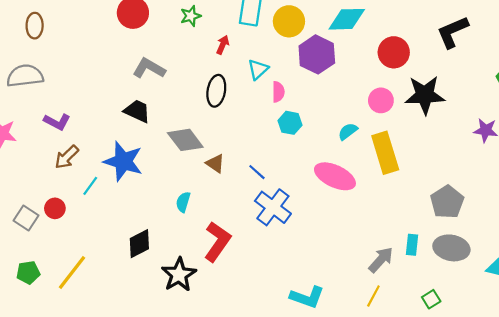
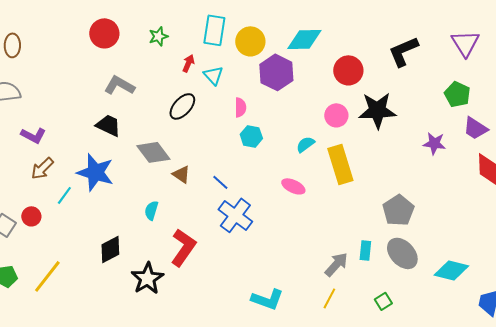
cyan triangle: (258, 69) -> (213, 75), moved, turned -30
black ellipse: (216, 91) -> (182, 106), turned 32
pink ellipse: (335, 176) -> (293, 186), size x0.6
gray ellipse: (451, 248) -> (402, 253), turned 36

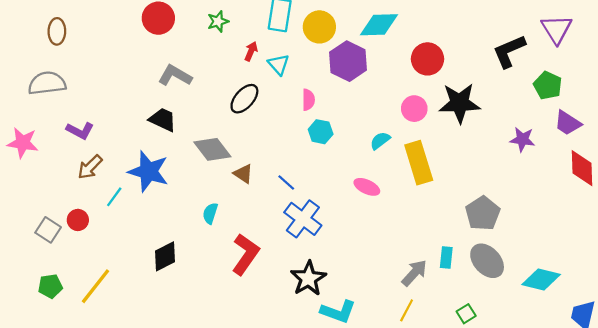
black L-shape: (403, 51) -> (509, 51), moved
black star: (147, 278) -> (308, 278), moved

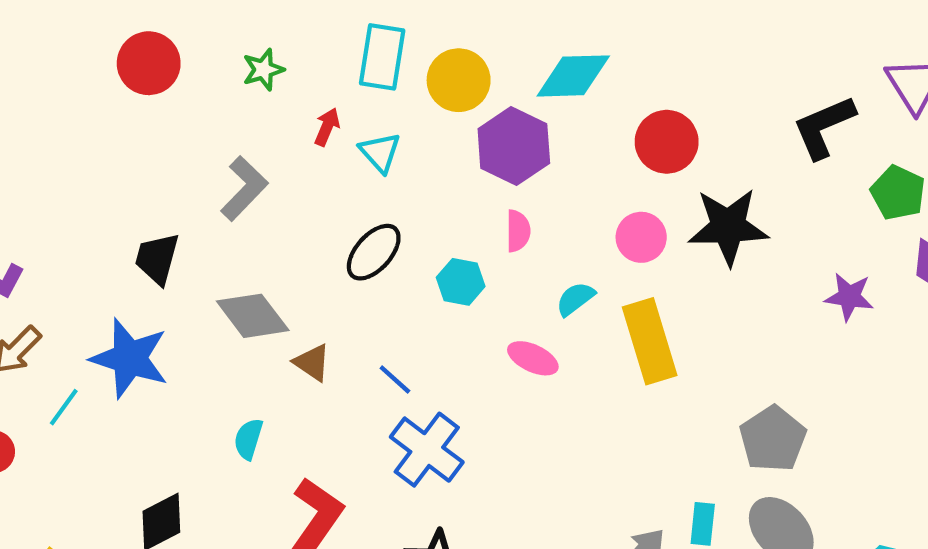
gray L-shape: (175, 75) -> (244, 188), moved, turned 104
black ellipse: (244, 99) -> (374, 252), moved
pink semicircle: (308, 100) -> (518, 231), moved
black trapezoid: (163, 120) -> (157, 259), turned -100
pink ellipse: (367, 187) -> (533, 358), moved

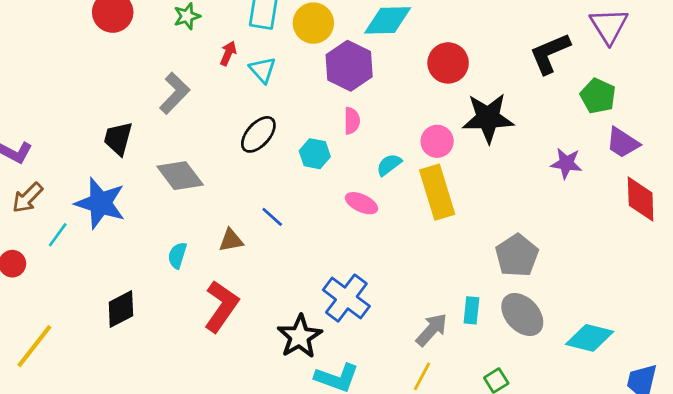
pink circle: (641, 237) -> (437, 141), moved
brown triangle: (312, 363) -> (231, 240), moved, turned -44
blue cross: (427, 450) -> (346, 298), moved

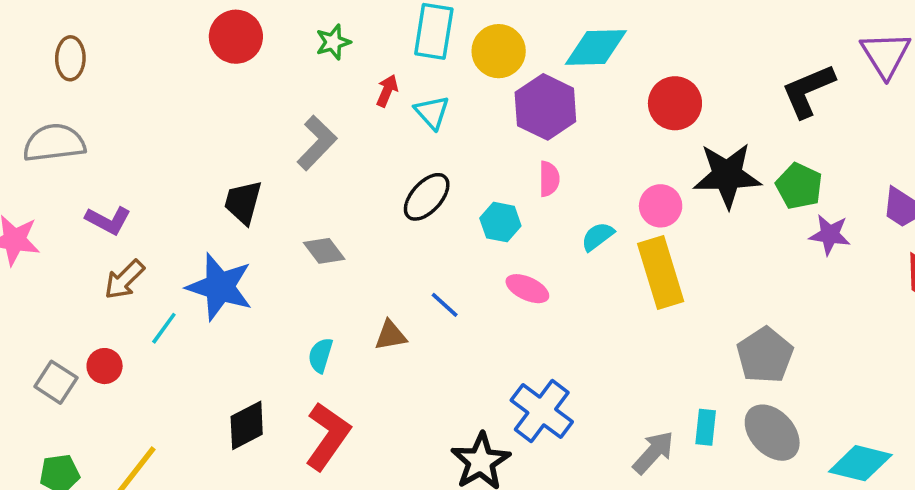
green pentagon: (598, 96) -> (799, 186), moved
gray diamond: (180, 176) -> (324, 251), size x0.7
pink ellipse: (361, 203) -> (527, 289), moved
red L-shape: (221, 306) -> (328, 436), moved

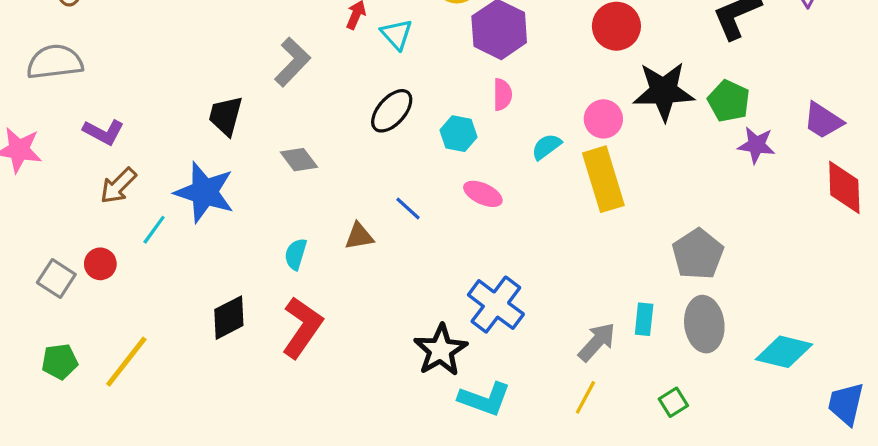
gray ellipse: (772, 433) -> (704, 324), turned 36

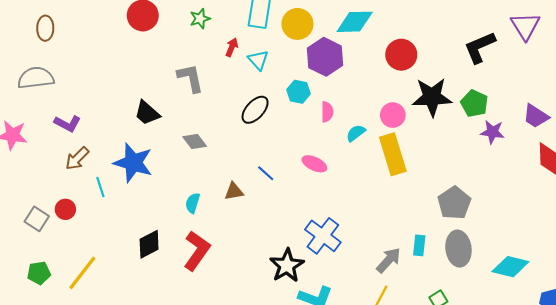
gray L-shape: (292, 62) -> (190, 78), turned -56
pink semicircle: (502, 95) -> (327, 112), moved
black trapezoid: (226, 116) -> (147, 113), turned -64
cyan hexagon: (458, 134) -> (299, 92), moved
cyan line: (154, 230) -> (100, 187), turned -54

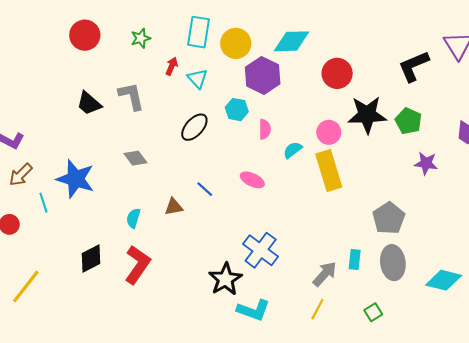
black trapezoid: (147, 113) -> (89, 103), moved
purple star: (492, 132) -> (426, 163), moved

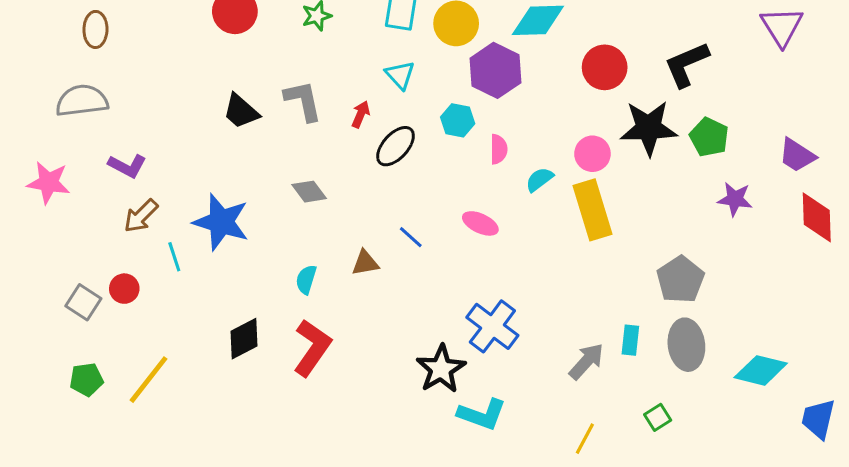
red arrow: (172, 66) -> (361, 114), moved
black L-shape: (414, 66) -> (686, 64), moved
yellow line: (317, 309) -> (585, 439), moved

